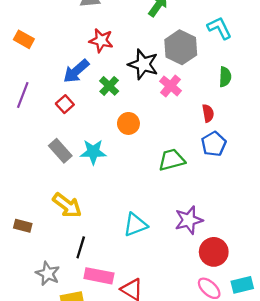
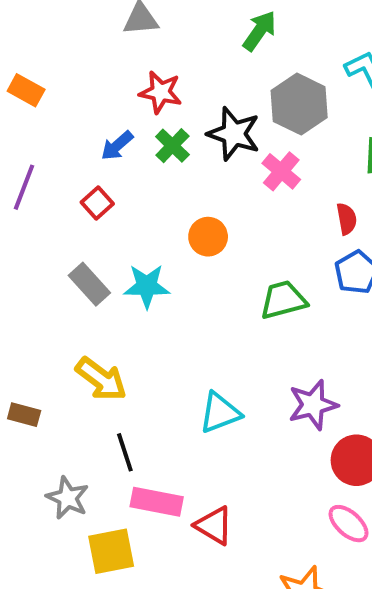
blue arrow: (76, 71) -> (117, 146), size x0.7
green cross: (109, 86) -> (172, 146), moved
black line: (81, 247) -> (125, 452), turned -35

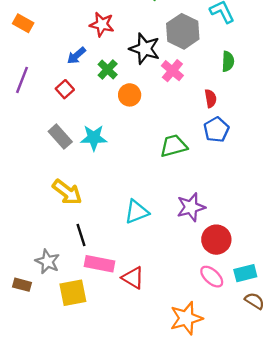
green cross: (172, 146) -> (108, 70), moved
orange circle: (208, 237) -> (130, 95), moved
brown rectangle: (24, 415) -> (22, 285), moved

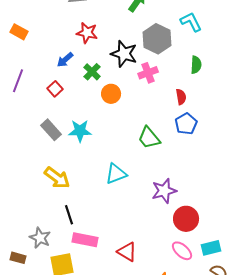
pink cross: (172, 71) -> (148, 73), turned 30
green trapezoid: (174, 146) -> (149, 138), turned -115
cyan triangle: (137, 212) -> (116, 174), moved
red triangle: (133, 278) -> (127, 252), moved

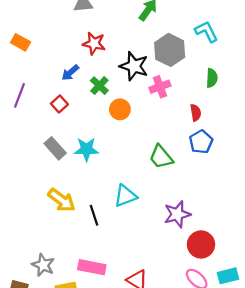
black line: (69, 215) -> (94, 215), moved

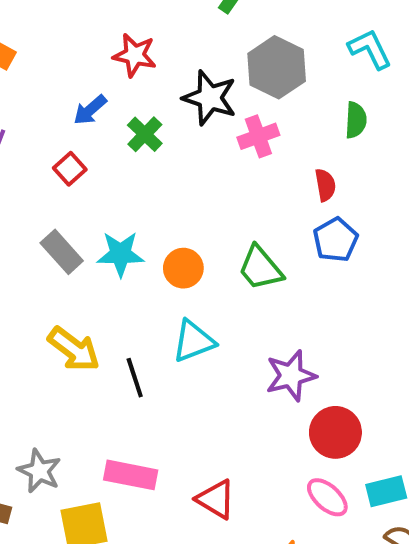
cyan L-shape: (206, 32) -> (370, 49), moved
orange circle: (120, 109) -> (183, 268), moved

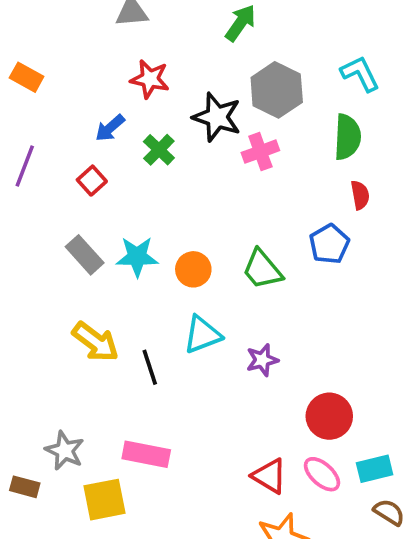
green semicircle: (356, 120) -> (347, 137), size x1.4
red semicircle: (325, 185) -> (360, 195), moved
purple star: (291, 376) -> (262, 360), moved, size x0.7
red triangle: (216, 499) -> (269, 476), moved

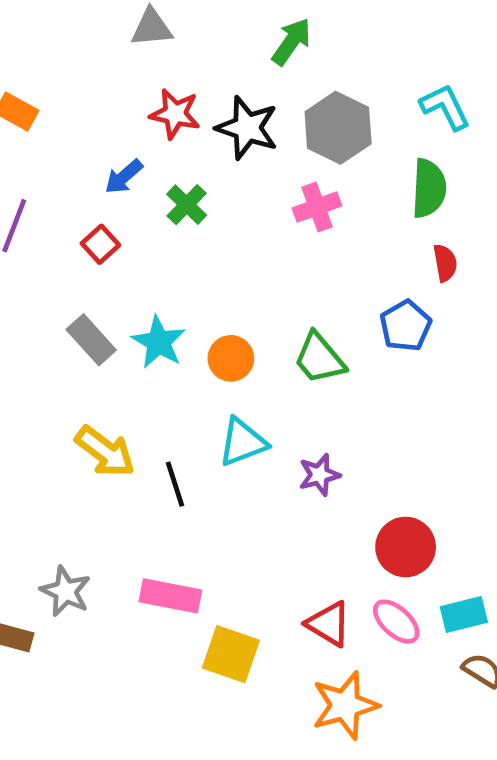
black star: (217, 117) -> (247, 128), moved
cyan star: (137, 257) -> (159, 342), turned 30
yellow square: (105, 500) -> (231, 654), moved, turned 30

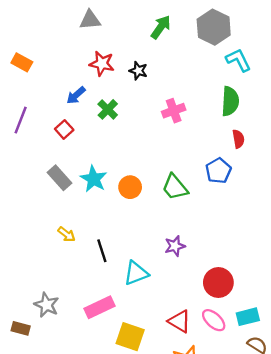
black star: (247, 128) -> (138, 71), size x0.6
gray hexagon: (338, 128) -> (214, 27), moved
cyan triangle: (243, 442) -> (136, 273), moved
yellow arrow: (105, 452) -> (67, 234), size x0.6
pink rectangle: (170, 596) -> (99, 307), turned -36

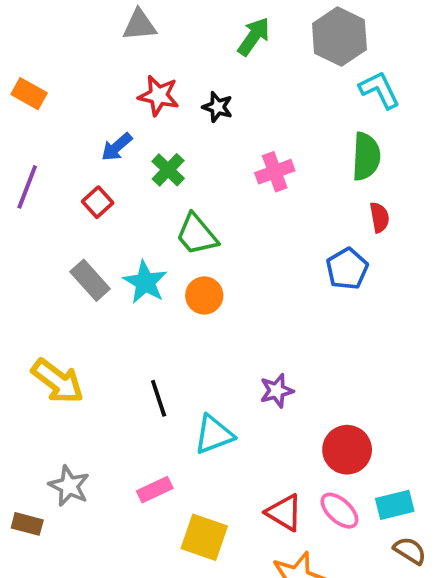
green trapezoid: (175, 187) -> (197, 235), moved
yellow arrow: (67, 234) -> (58, 381), moved, size x1.8
pink rectangle: (99, 307) -> (155, 490), size x0.7

